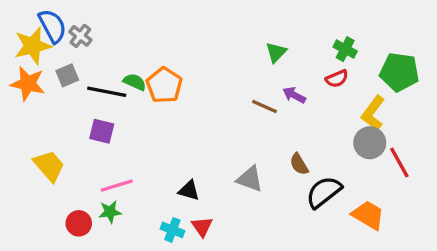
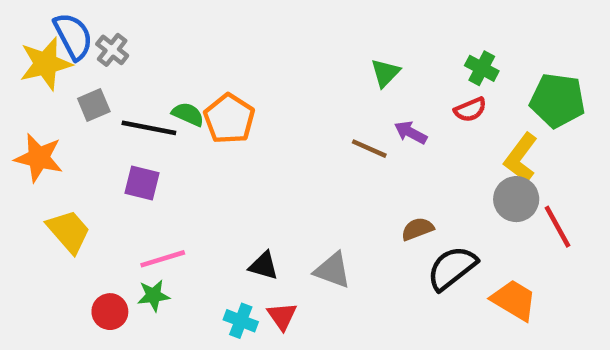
orange star: (28, 84) -> (39, 158), moved
brown semicircle: (299, 164) -> (417, 229), turned 100
gray triangle: (250, 179) -> (333, 270), moved

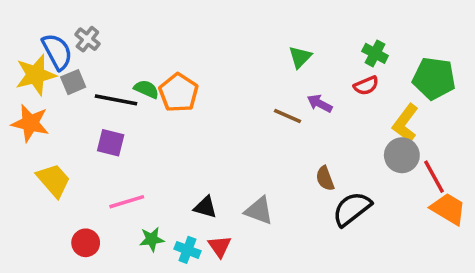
blue semicircle: (73, 36) -> (57, 52), moved
yellow star: (46, 64) -> (36, 75), moved
brown semicircle: (417, 229) -> (325, 178), turned -90
green star: (154, 296) -> (152, 239), moved
orange trapezoid: (514, 300) -> (448, 209), moved

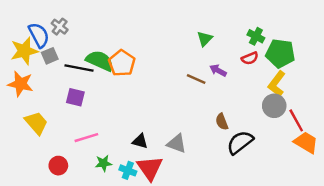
green pentagon: (434, 78) -> (280, 53), moved
green semicircle: (146, 89) -> (100, 61), size x1.6
red triangle: (220, 246) -> (150, 168), size x1.6

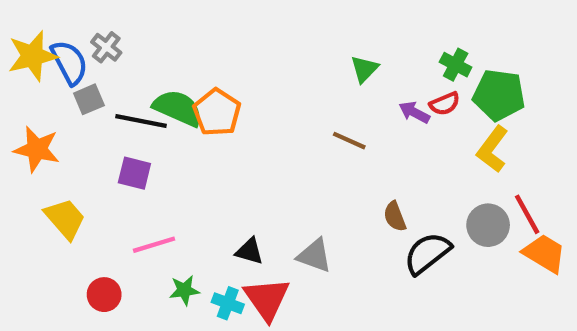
yellow star: (24, 51) -> (33, 56), moved
purple arrow: (218, 70) -> (414, 112), moved
gray circle: (274, 106) -> (488, 225), moved

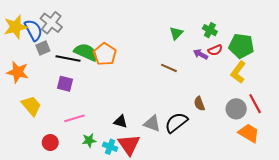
gray cross: (106, 47) -> (51, 23), size x1.5
green cross: (456, 65) -> (210, 30), moved
brown semicircle: (395, 216) -> (199, 104), moved
black semicircle: (427, 253) -> (176, 123), moved
orange trapezoid: (544, 253) -> (249, 133), moved

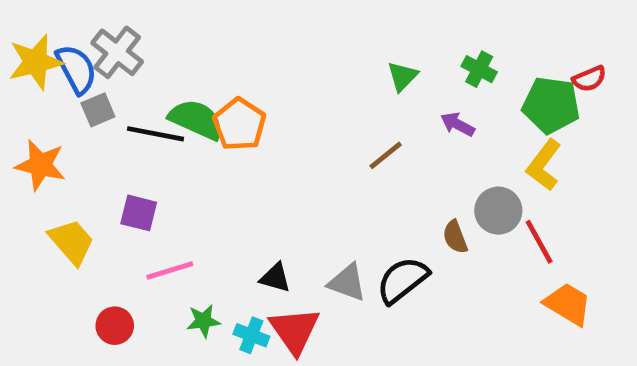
red semicircle: (215, 50) -> (589, 79), moved
brown line: (169, 68) -> (386, 155), turned -63
purple square: (65, 84) -> (139, 213), moved
red line: (255, 104) -> (539, 242), moved
gray circle: (236, 109) -> (498, 211), moved

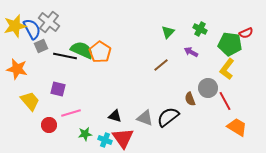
red circle: (115, 326) -> (49, 125), moved

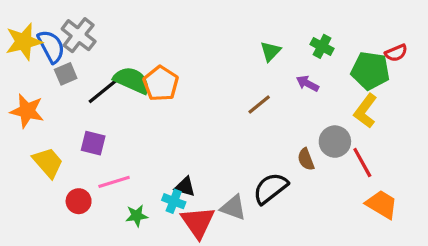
black line: (65, 56) -> (104, 90), turned -50
gray triangle: (145, 118) -> (233, 208), moved
cyan cross: (105, 140) -> (174, 201), moved

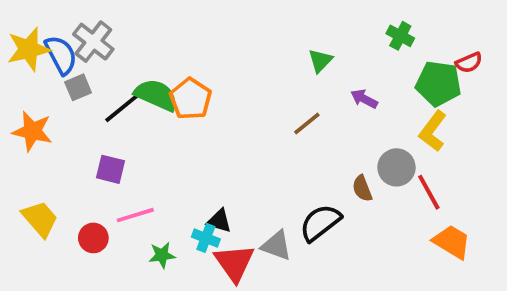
green cross: (322, 46) -> (400, 36), moved
yellow trapezoid: (48, 162) -> (40, 219), moved

